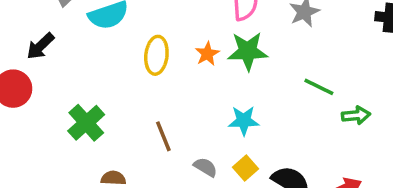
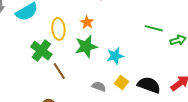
green star: (248, 51) -> (86, 46), moved
green cross: (86, 123) -> (41, 51), moved
brown line: (163, 136) -> (59, 71), moved

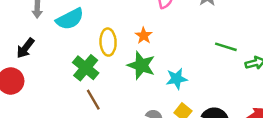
green star: (86, 46) -> (141, 65), turned 30
brown line: (59, 71) -> (93, 100), moved

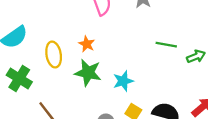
green cross: (86, 68) -> (19, 79), moved

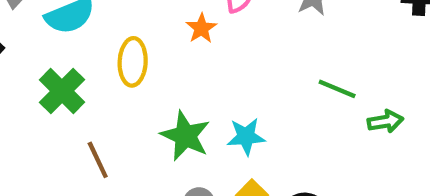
orange star: (87, 44) -> (201, 28), moved
green star: (88, 73) -> (185, 136), moved

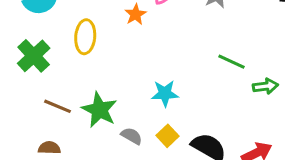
green star: (185, 136) -> (99, 110), moved
brown line: (98, 160) -> (57, 106), turned -44

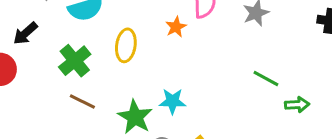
cyan star: (165, 93) -> (172, 101), moved
brown line: (57, 106) -> (82, 101), moved

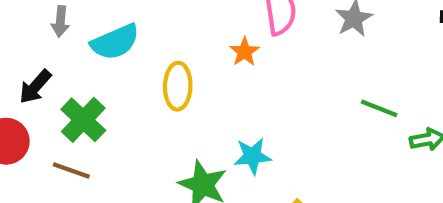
green cross: (75, 61) -> (83, 120), moved
brown line: (82, 101) -> (71, 171), moved

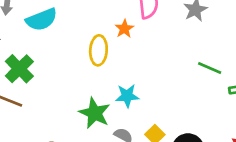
yellow ellipse: (178, 86) -> (98, 50), moved

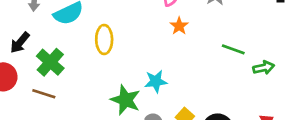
orange star: (124, 29) -> (179, 26), moved
yellow ellipse: (98, 50) -> (104, 40), moved

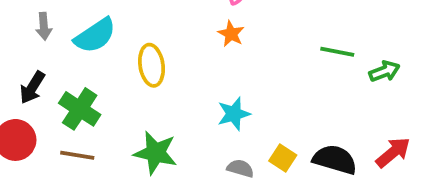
orange star: (179, 26) -> (231, 34), moved
green star: (126, 100) -> (155, 153), moved

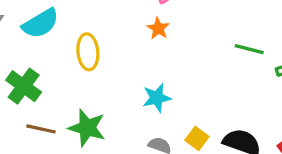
brown line: (77, 155) -> (41, 129), moved

